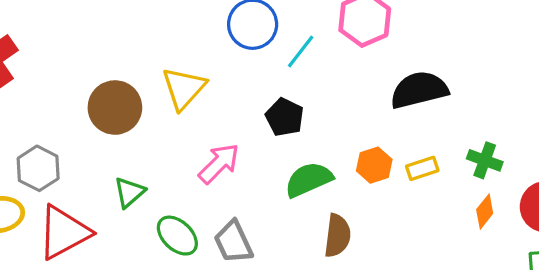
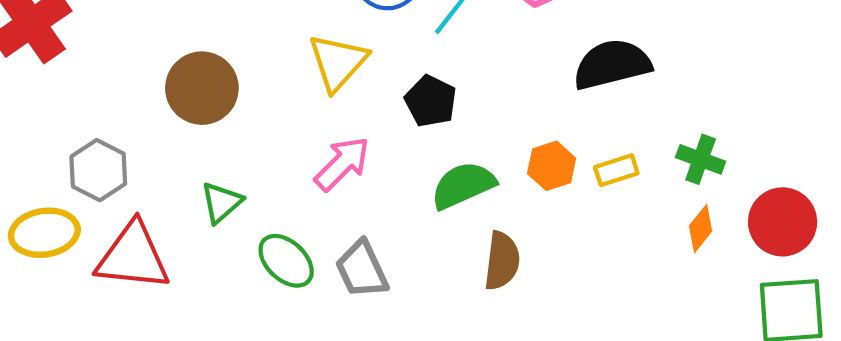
yellow triangle: (184, 88) -> (338, 62), moved
red triangle: (64, 232) -> (133, 256), turned 34

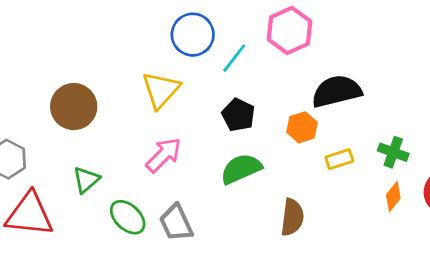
black pentagon: (431, 101) -> (238, 115), moved
orange hexagon: (552, 166) -> (302, 127), moved
brown semicircle: (502, 261) -> (292, 217), moved

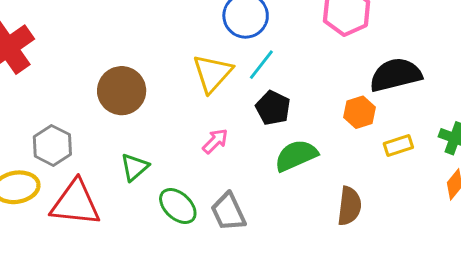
cyan line: (234, 58) -> (261, 65), moved
black pentagon: (238, 115) -> (273, 108), moved
pink arrow: (164, 155) -> (215, 141), size x0.7

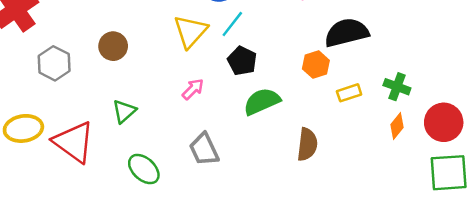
brown circle: (122, 91) -> (113, 46), size x0.7
gray hexagon: (52, 145) -> (54, 63), moved
red triangle: (75, 203) -> (74, 142), turned 30
green ellipse: (178, 206) -> (144, 169), moved

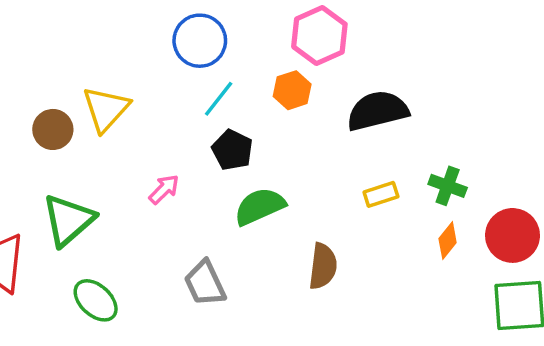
yellow triangle: (191, 31) -> (106, 109), moved
orange hexagon: (316, 65) -> (292, 90), moved
green triangle: (124, 111) -> (68, 220), size x1.6
gray trapezoid: (204, 149) -> (205, 283), moved

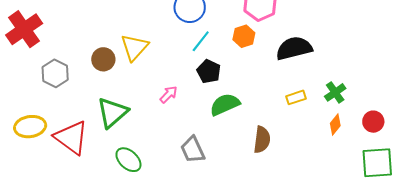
green cross: (448, 186) -> (335, 92), turned 35
red circle: (512, 235) -> (373, 122), size x0.7

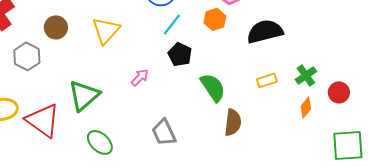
brown circle: (103, 59) -> (56, 27), moved
green semicircle: (225, 104) -> (213, 87), moved, turned 80
red circle: (373, 122) -> (339, 92), moved

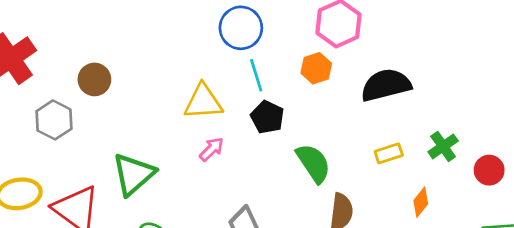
cyan line: (172, 24) -> (256, 75), turned -55
yellow triangle: (106, 30) -> (203, 102), moved, turned 44
orange diamond: (306, 107) -> (421, 202), moved

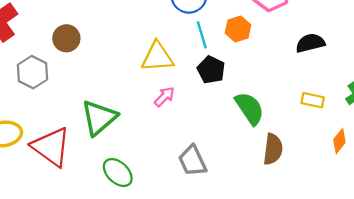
orange hexagon: (316, 68) -> (238, 29), moved
black semicircle: (386, 85) -> (310, 43), size x0.7
yellow rectangle: (389, 153) -> (313, 100), turned 30

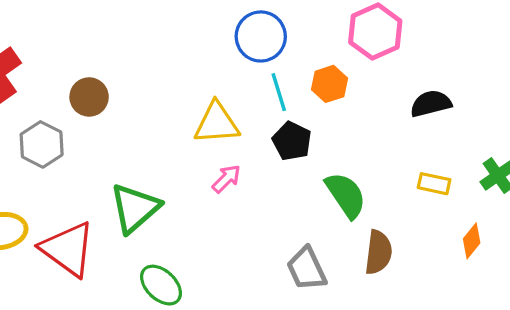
gray trapezoid: (192, 161) -> (307, 269), moved

